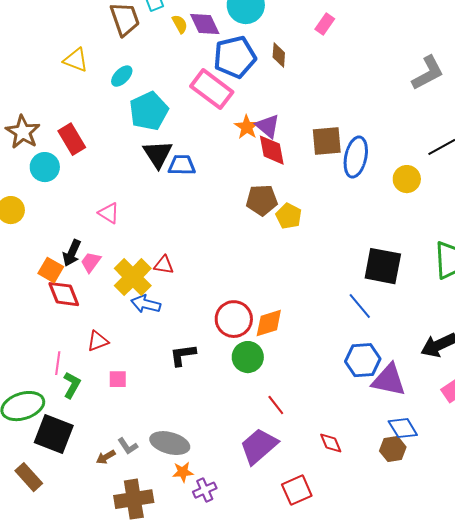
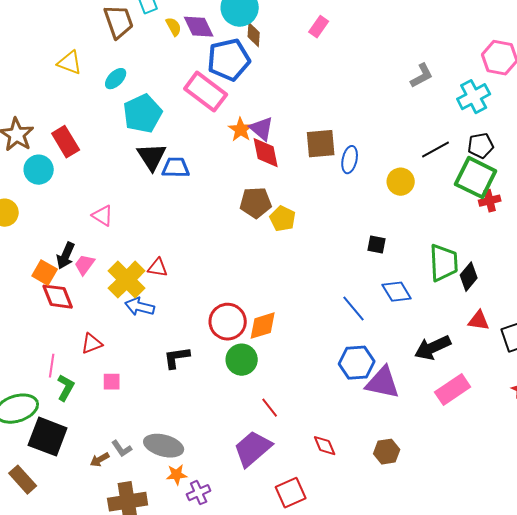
brown diamond: (279, 55) -> (254, 35), moved
gray L-shape: (428, 73) -> (422, 76), size x0.7
blue ellipse: (356, 157) -> (350, 160), size x0.7
black square: (383, 266) -> (377, 245), moved, size x0.5
blue diamond: (403, 428) -> (397, 292), moved

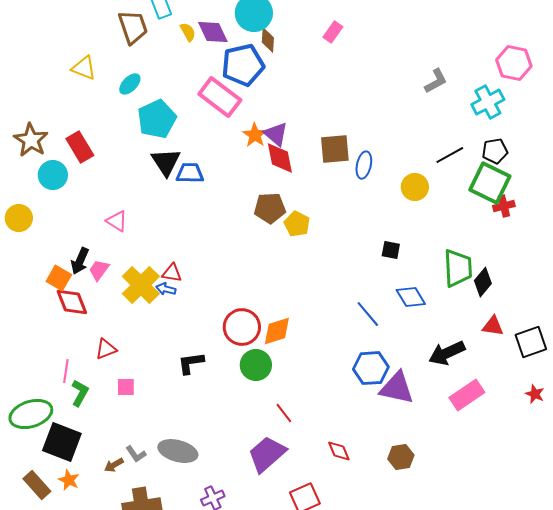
blue arrow: (140, 307) -> (166, 289), moved, size x0.7
orange star: (177, 475) -> (69, 480), moved, turned 30

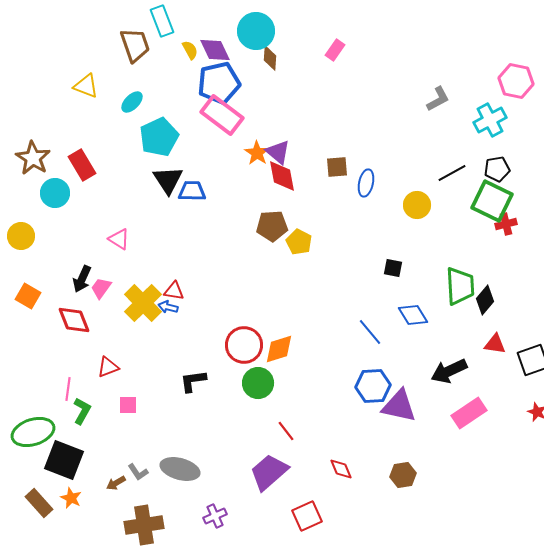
blue pentagon: (243, 65) -> (219, 83), moved
brown square: (335, 149) -> (337, 167), size x0.7
orange square: (59, 278) -> (28, 296), moved

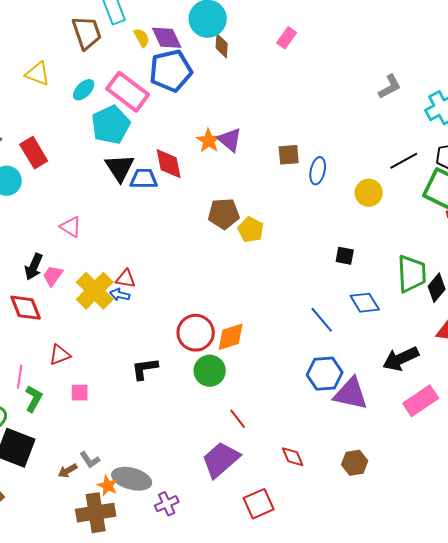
pink rectangle: (222, 115) -> (128, 92), moved
red diamond: (282, 176) -> (169, 164), moved
gray ellipse: (180, 469) -> (132, 479), moved
orange star: (71, 498) -> (108, 486), moved

